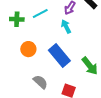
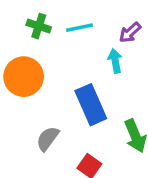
orange circle: (28, 49) -> (24, 77), moved, size x1.5
gray semicircle: (40, 82) -> (48, 139), turned -112

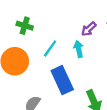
cyan line: (80, 28) -> (50, 48), moved, turned -42

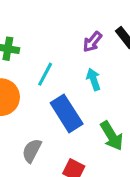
cyan arrow: (79, 49) -> (94, 79), moved

